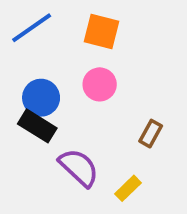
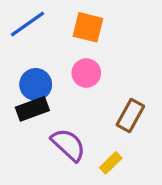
black rectangle: (37, 126) -> (32, 109), turned -52
brown rectangle: (151, 134) -> (130, 115), size x1.4

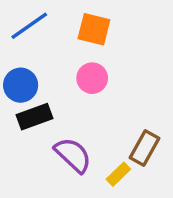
blue circle: (36, 84) -> (21, 85), moved
brown rectangle: (130, 115) -> (145, 148), moved

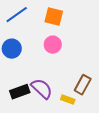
black rectangle: (35, 117) -> (20, 92), moved
yellow rectangle: (118, 174) -> (68, 100), turned 64

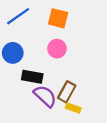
brown rectangle: (83, 85) -> (67, 92), moved
black rectangle: (20, 92) -> (32, 77), moved, turned 30

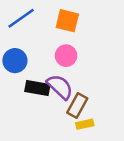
purple semicircle: (45, 96) -> (60, 87), moved
yellow rectangle: (73, 108) -> (85, 124), turned -32

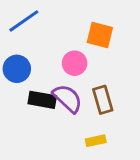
orange square: (67, 21) -> (100, 35), moved
brown rectangle: (77, 105) -> (103, 100), moved, turned -45

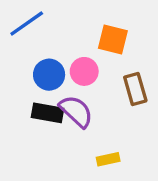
blue circle: (17, 69) -> (49, 75), moved
brown rectangle: (103, 100) -> (135, 89), moved

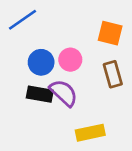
orange square: (113, 39) -> (110, 33), moved
yellow rectangle: (108, 159) -> (90, 133), size x1.5

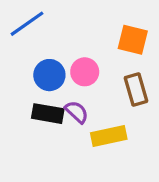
purple semicircle: (64, 93) -> (77, 112), size x0.7
yellow rectangle: (90, 133) -> (109, 136), moved

